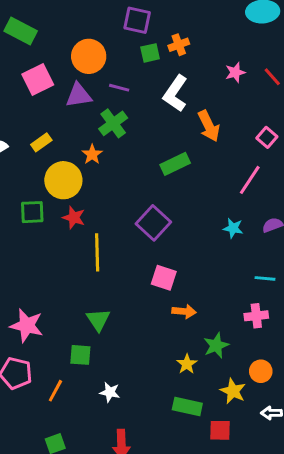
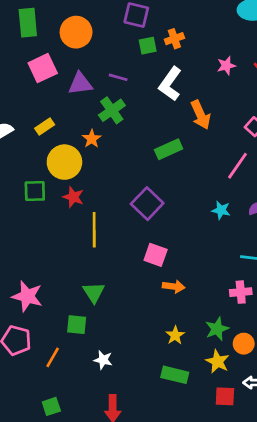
green rectangle: (21, 31) -> (28, 23), turned 56
orange circle: (89, 56) -> (76, 32), moved
green star: (216, 345) -> (217, 329), moved
red square: (220, 430) -> (225, 396), moved

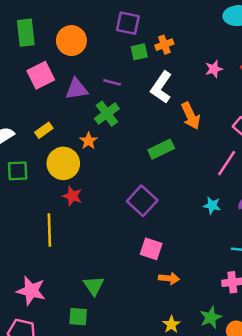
green square: (35, 191) -> (18, 171), moved
yellow line: (94, 230) -> (49, 230), moved

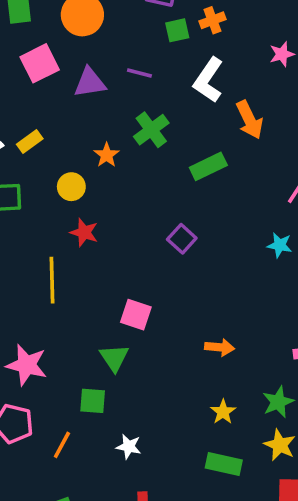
green cross: (107, 114) -> (151, 130), moved
yellow rectangle: (44, 130) -> (30, 141), moved
yellow circle: (63, 163) -> (71, 187), size x0.6
purple square: (142, 201) -> (182, 239), size x0.7
pink square: (151, 249) -> (136, 315), moved

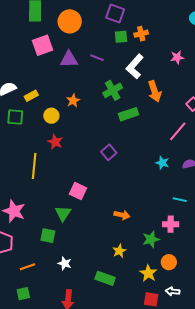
green cross: (151, 130) -> (113, 90), moved
yellow rectangle: (30, 141) -> (31, 96), moved
green star: (278, 402) -> (151, 239), moved
orange line: (62, 445) -> (27, 267), moved, turned 35
green rectangle: (224, 464) -> (105, 278), moved

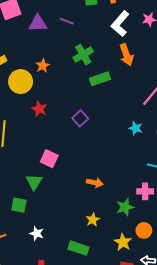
white L-shape: (135, 66) -> (120, 24), moved
yellow circle: (51, 116) -> (21, 82), size x1.5
red star: (55, 142) -> (39, 109), moved

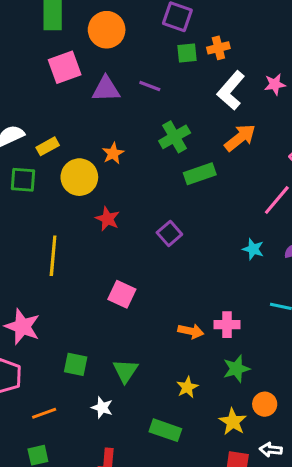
orange arrow: (126, 55) -> (240, 138), turned -110
green triangle: (34, 182) -> (125, 371), moved
pink cross: (145, 191) -> (227, 325), moved

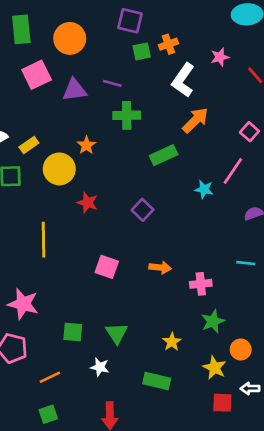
pink star: (275, 84) -> (220, 57), moved
green cross: (175, 137) -> (127, 115), moved, turned 35
cyan star: (253, 249) -> (204, 189), moved
orange arrow: (191, 331) -> (160, 267), moved

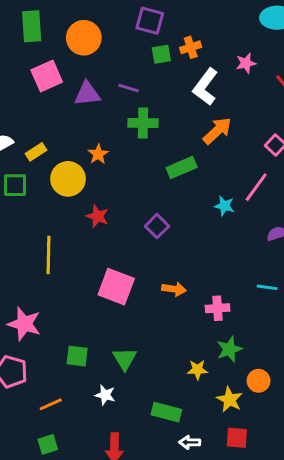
pink square: (107, 267) -> (116, 287), size x1.4
yellow star: (172, 342) -> (197, 370), moved, turned 30
white arrow: (250, 389) -> (190, 442), moved

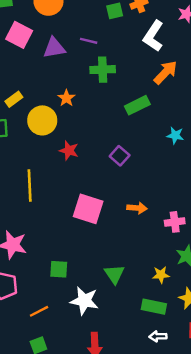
pink square: (47, 76) -> (19, 35), turned -35
green triangle: (125, 359) -> (114, 274), moved
white star: (105, 395) -> (84, 301), size x1.6
green rectangle: (166, 412) -> (154, 307), moved

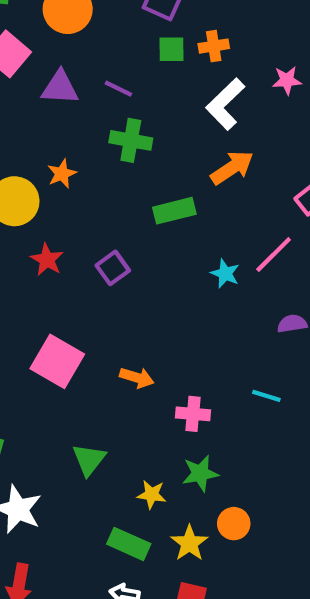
purple square: (120, 156) -> (113, 268), moved
green triangle: (114, 274) -> (89, 460), moved

